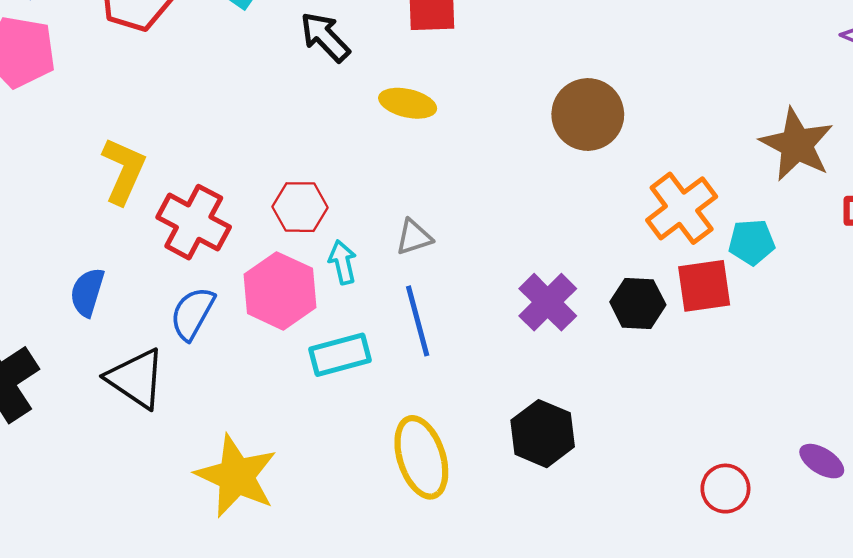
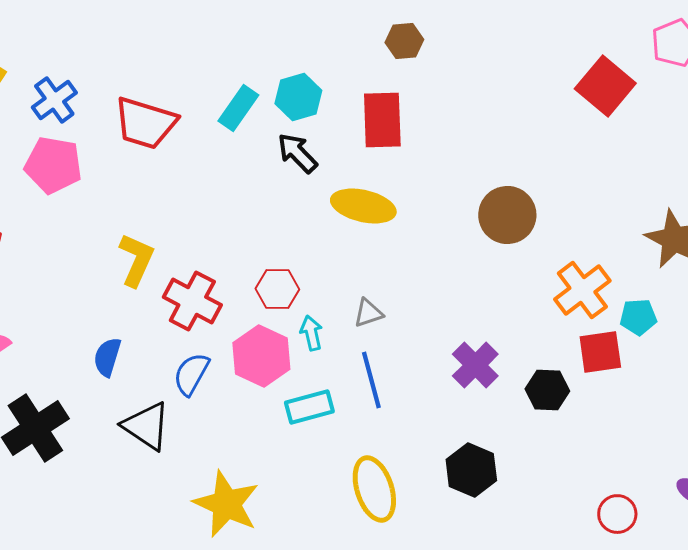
yellow ellipse: (408, 103) -> (363, 206), size x1.4
black hexagon: (638, 303) -> (547, 390), moved

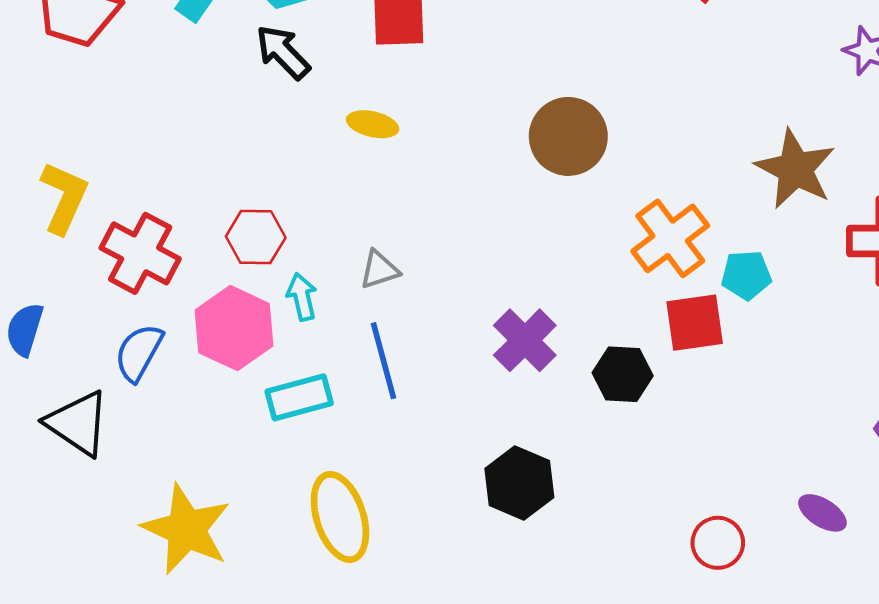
yellow ellipse: (363, 206) -> (373, 124), size x0.6
yellow ellipse: (374, 489) -> (340, 517), moved

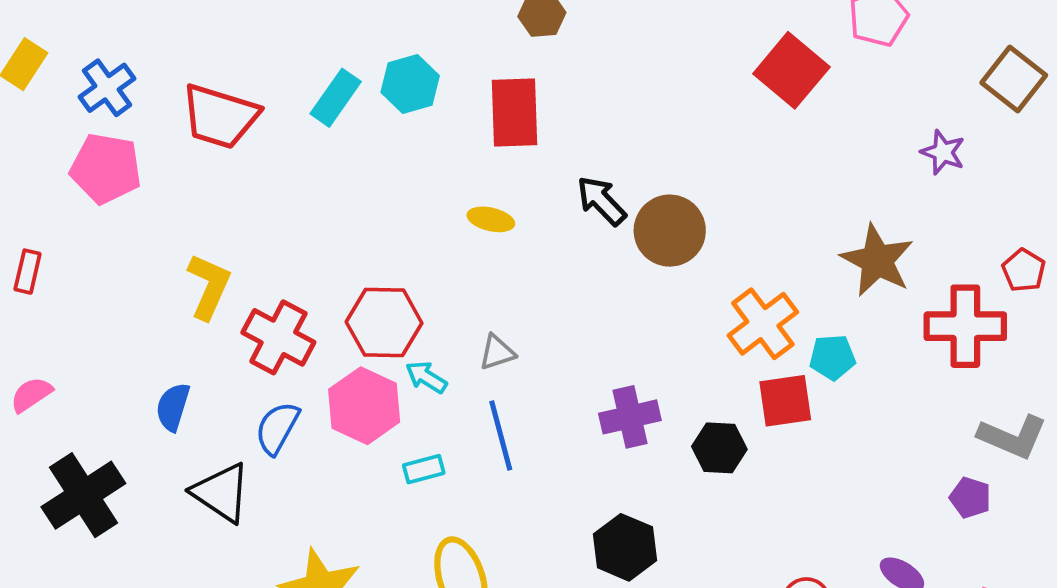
black arrow: (283, 52) -> (601, 201), moved
red hexagon: (256, 237) -> (384, 322), size x1.4
cyan arrow: (302, 297) -> (426, 377), turned -45
purple cross: (525, 340) -> (630, 417), turned 32
cyan rectangle: (299, 397) -> (424, 469), size x0.7

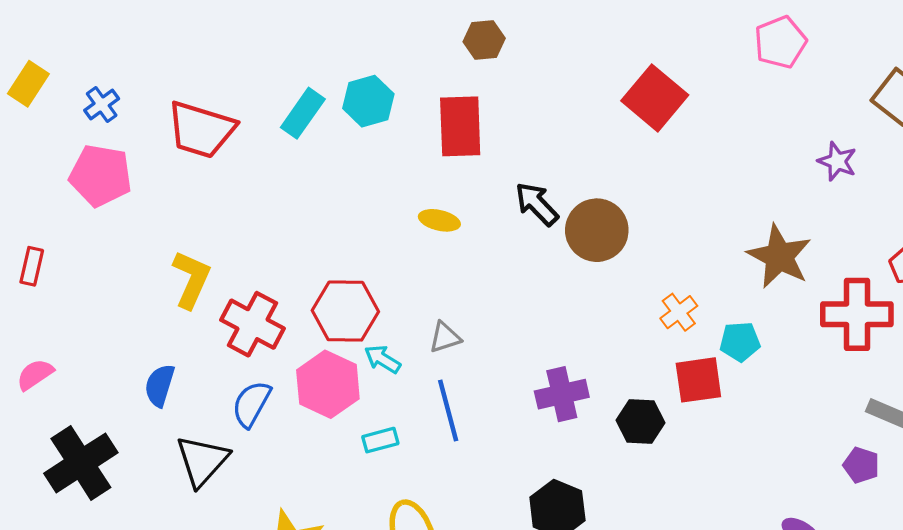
red square: (791, 70) -> (655, 98), moved
blue cross: (107, 88) -> (102, 104), size x0.7
orange cross: (763, 324) -> (679, 312), size x0.6
black triangle: (221, 493) -> (202, 461), turned 38

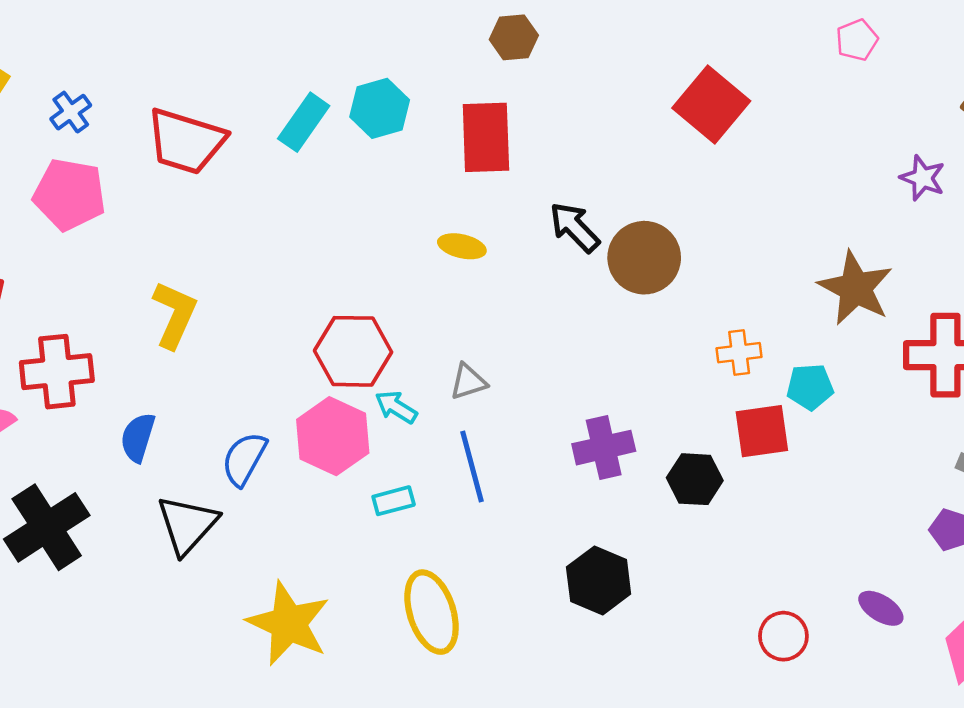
pink pentagon: (780, 42) -> (857, 40), size x0.7
orange cross: (679, 312) -> (739, 353), turned 30
red cross: (252, 324) -> (57, 372), moved, turned -34

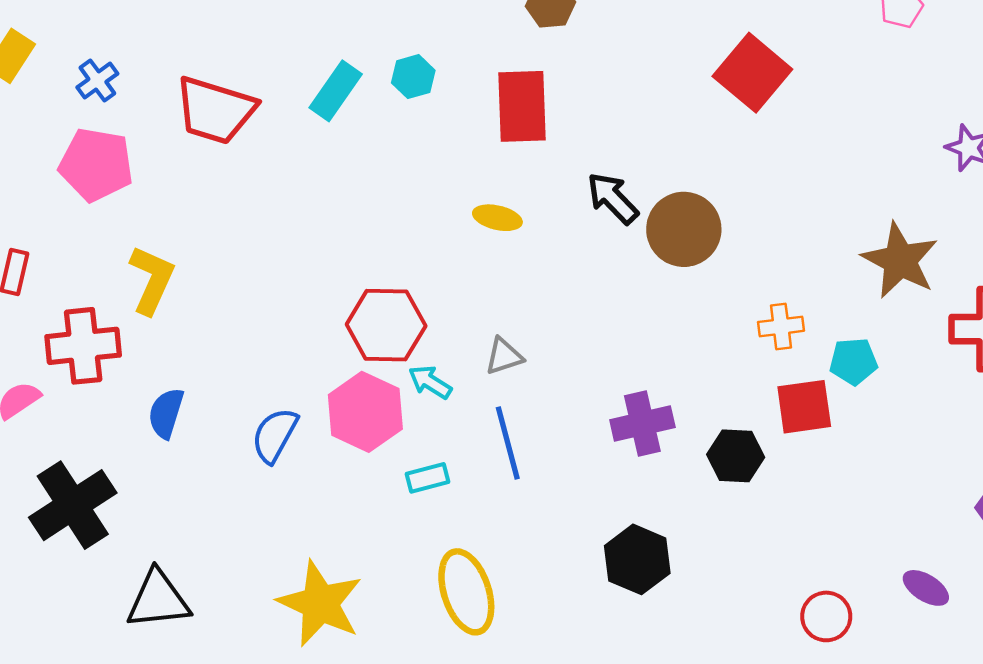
cyan hexagon: (380, 108) -> (413, 77), size x0.7
yellow L-shape: (175, 315) -> (152, 280), moved
black triangle: (187, 525) -> (158, 600), moved, turned 42

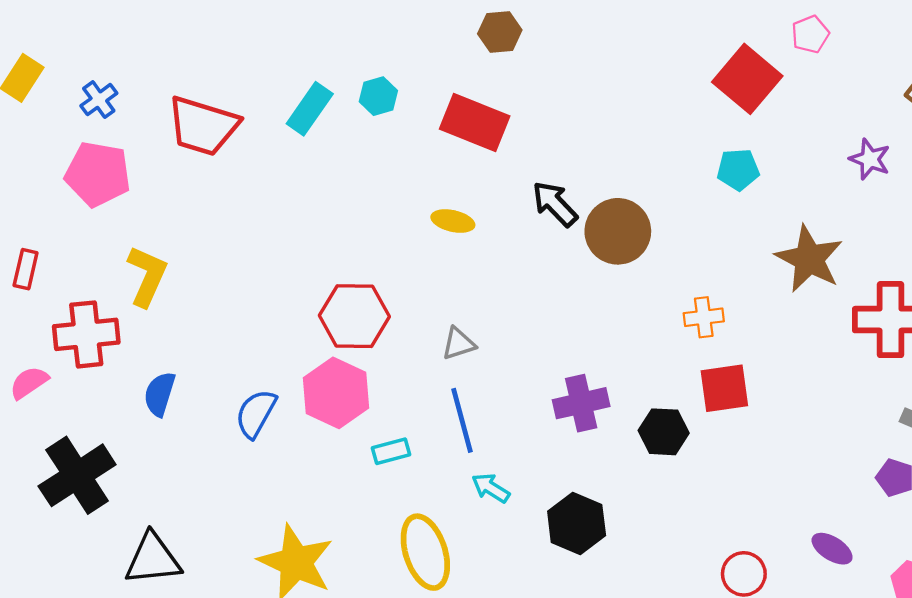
red square: (752, 73) -> (747, 79), moved
red rectangle: (522, 106) -> (475, 122), turned -66
cyan pentagon: (853, 361) -> (738, 169), moved
cyan arrow: (430, 382) -> (491, 488), moved

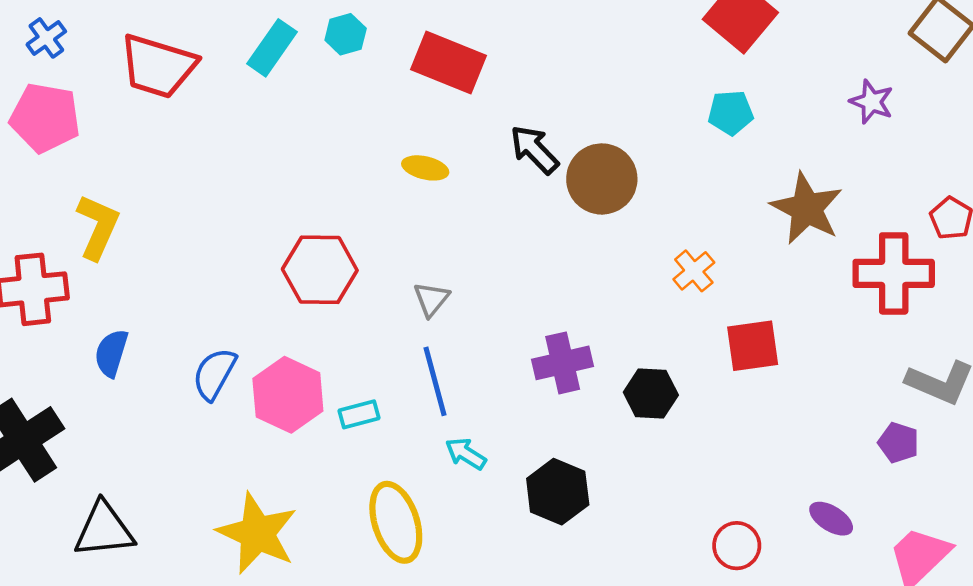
orange cross: (704, 317) -> (694, 271), turned -33
gray triangle: (459, 344) -> (431, 299), turned -33
red square: (724, 388) -> (753, 346), moved
pink hexagon: (336, 393) -> (288, 395), moved

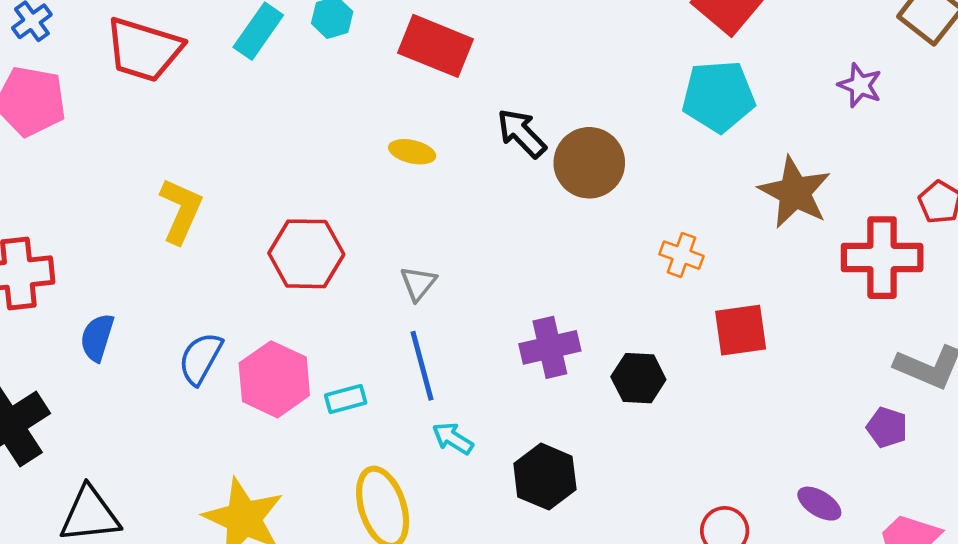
cyan pentagon: (731, 113) -> (718, 96), size x1.6
yellow L-shape: (98, 227) -> (181, 211), moved
orange cross: (694, 271) -> (682, 255), turned -30

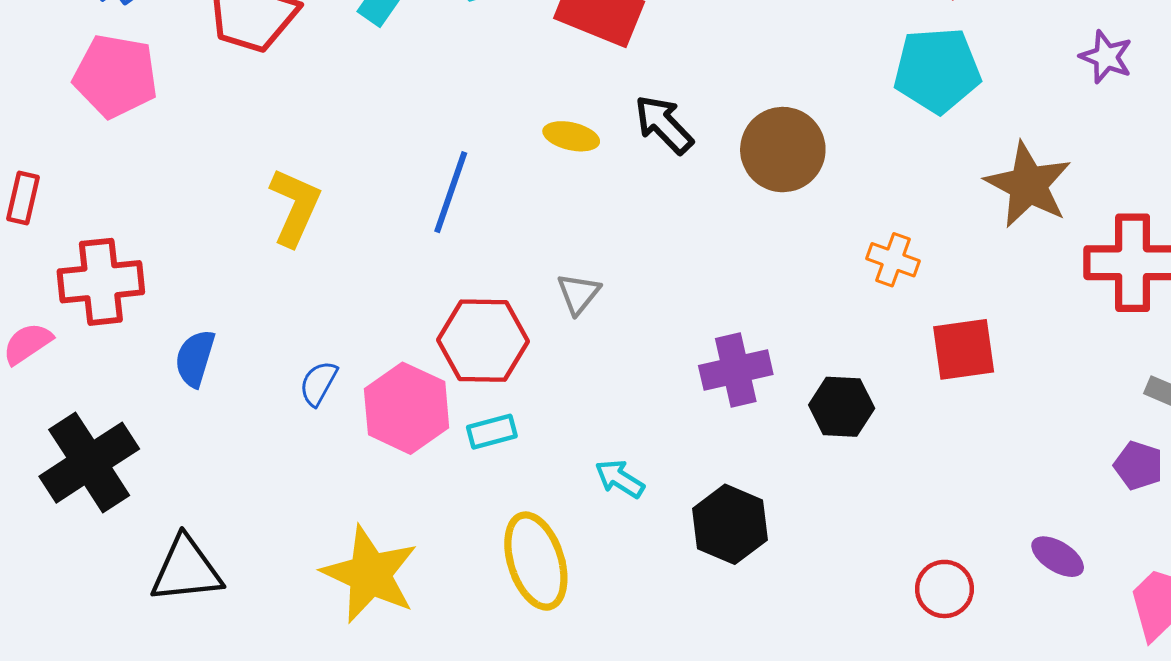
black arrow: (522, 133) -> (664, 125), moved
red hexagon: (306, 254) -> (483, 341), moved
blue semicircle: (200, 358) -> (318, 383), size x0.7
blue line: (422, 366) -> (451, 192), moved, turned 34

